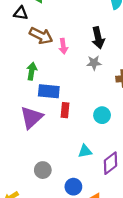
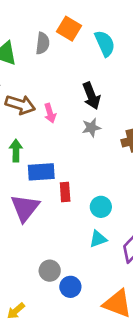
cyan circle: (102, 115) -> (101, 207), moved
blue circle: (73, 187) -> (70, 287), moved

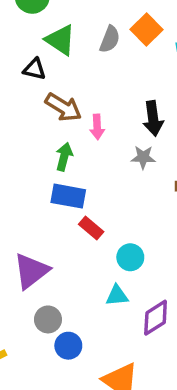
green arrow: (16, 151) -> (64, 157), moved
red rectangle: (65, 192) -> (91, 228), turned -60
purple triangle: (25, 208) -> (31, 271), moved

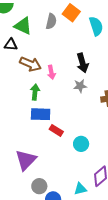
cyan triangle: (117, 296) -> (80, 189), moved

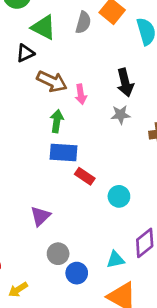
black triangle: (11, 45) -> (25, 53), turned -32
purple triangle: (26, 160) -> (40, 216), size x0.7

